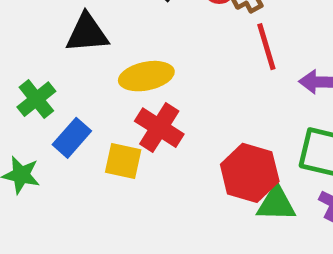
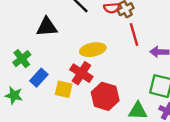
yellow ellipse: (146, 76) -> (93, 50), moved
red hexagon: (250, 173) -> (105, 96), moved

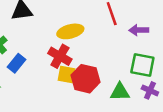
yellow square: (64, 89) -> (66, 74), moved

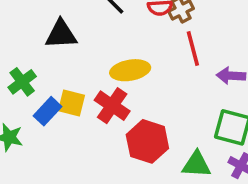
yellow square: (66, 74) -> (71, 103), moved

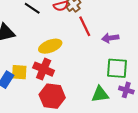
red hexagon: (147, 141) -> (52, 96), moved

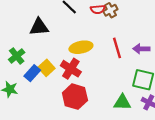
red line: (85, 26) -> (117, 48), moved
yellow square: (19, 72) -> (46, 68), turned 35

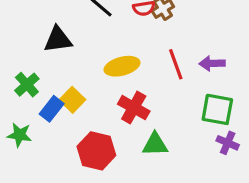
red cross: (71, 69) -> (134, 108), moved
red hexagon: (75, 97) -> (96, 151), moved
green triangle: (122, 102) -> (155, 144), moved

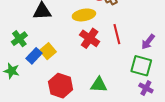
purple arrow: (212, 64) -> (148, 42), moved, turned -56
yellow ellipse: (122, 66) -> (84, 15), moved
red cross: (134, 108) -> (90, 38), moved

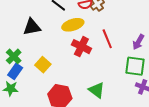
blue rectangle: (34, 56) -> (15, 71), moved
green triangle: (99, 85) -> (97, 90), turned 42

